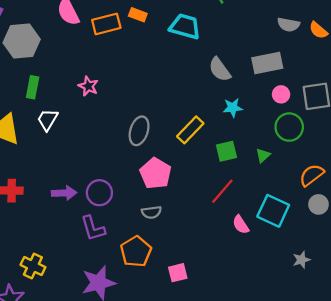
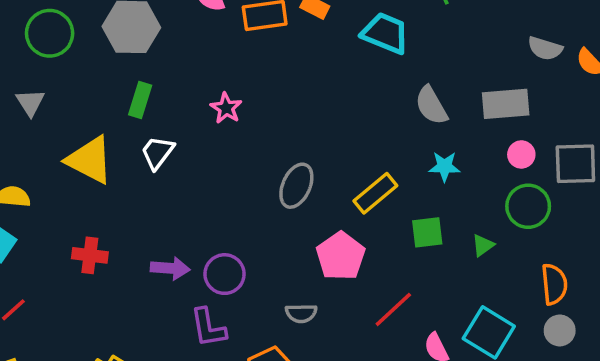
pink pentagon: (156, 173) -> (341, 256), moved
orange semicircle: (312, 175) -> (554, 284), turned 115
red line: (222, 191) -> (393, 309), moved

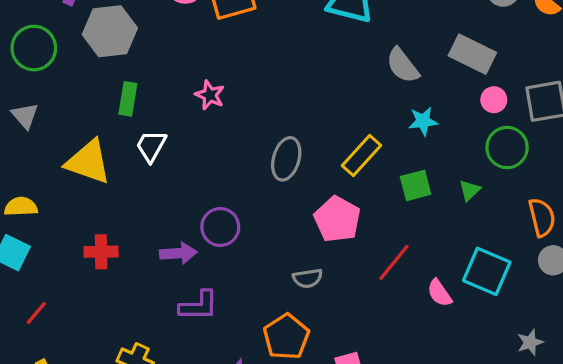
gray rectangle: (506, 104) -> (472, 54), turned 39
purple circle: (225, 274) -> (220, 227), moved
purple L-shape: (208, 328) -> (199, 306), moved, turned -72

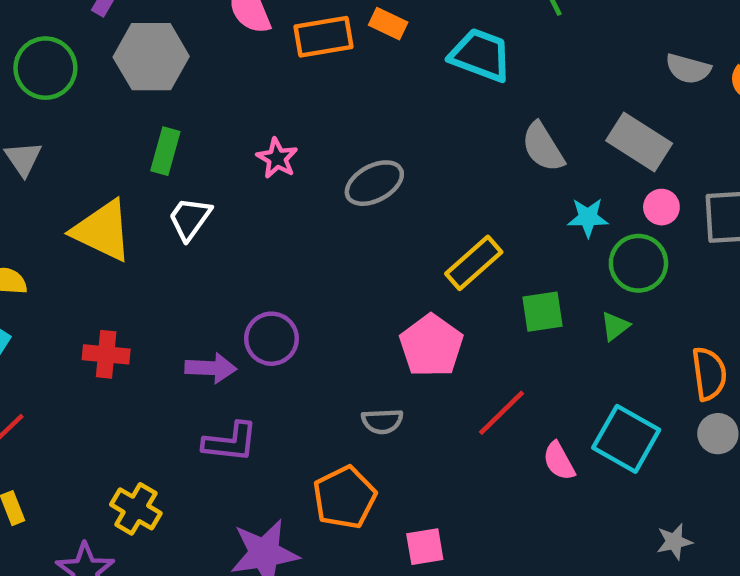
cyan star: (423, 121) -> (588, 218), moved
green circle: (507, 148) -> (638, 263), moved
gray ellipse: (286, 159) -> (374, 183), moved, turned 39

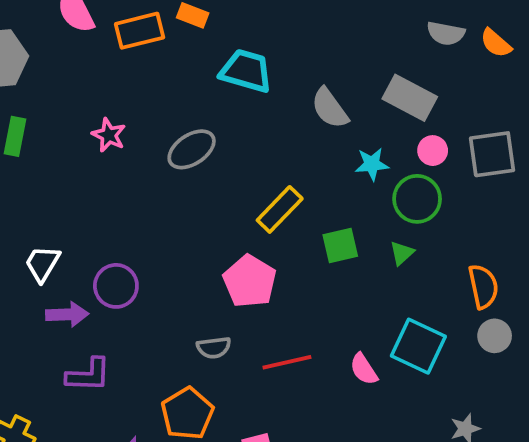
cyan trapezoid: (481, 55) -> (246, 71), moved
white trapezoid: (190, 218) -> (42, 264), moved
red line: (502, 413) -> (287, 362), moved, turned 36

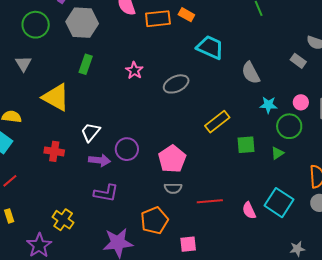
gray rectangle: (410, 98) -> (298, 61), moved, size x0.6
pink pentagon: (250, 281) -> (172, 159), moved

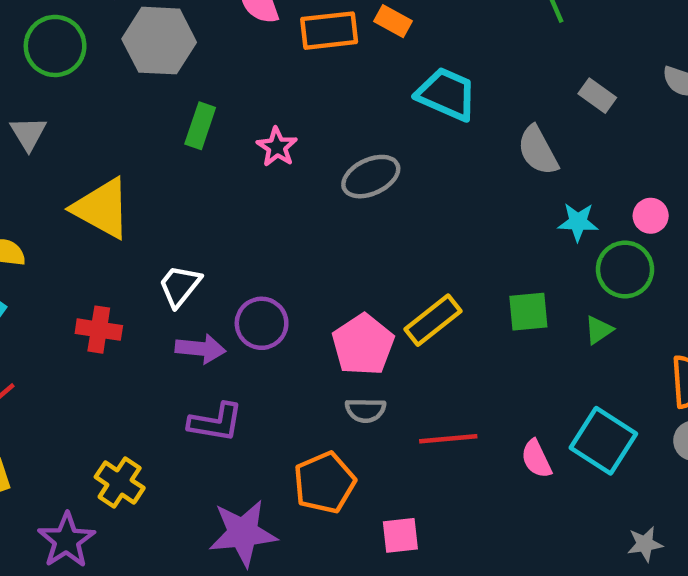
gray rectangle: (298, 61) -> (597, 96), moved
green rectangle: (86, 64) -> (200, 126), moved
yellow rectangle: (217, 122) -> (433, 320), moved

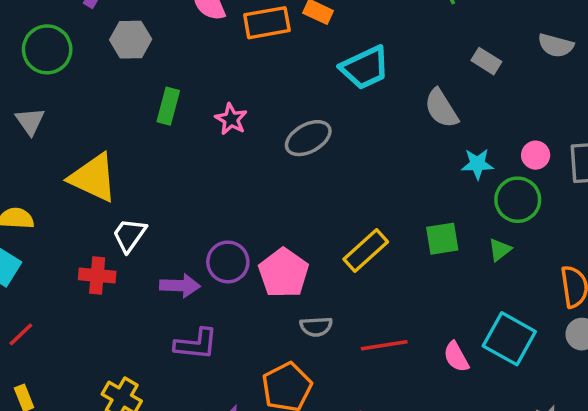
gray hexagon: (159, 41) -> (131, 40), size x0.7
cyan trapezoid: (447, 94) -> (365, 68), turned 135
white trapezoid: (180, 286) -> (129, 235), moved
pink pentagon: (363, 345) -> (284, 273), moved

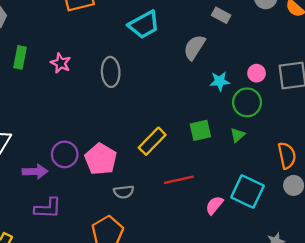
gray semicircle: (441, 108) -> (194, 47), turned 68
gray ellipse: (308, 138) -> (111, 72), turned -60
red line: (384, 345) -> (179, 180), moved
pink semicircle: (456, 357) -> (214, 205), turned 72

